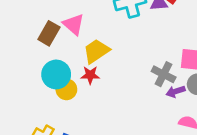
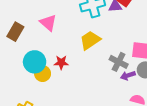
brown rectangle: (49, 33) -> (15, 32), moved
yellow trapezoid: (96, 51) -> (90, 40), moved

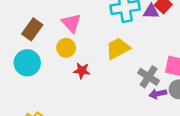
cyan circle: (35, 62) -> (27, 63), moved
yellow circle: (43, 74) -> (66, 48), moved

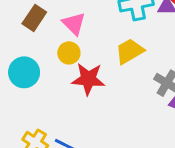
brown rectangle: (32, 29) -> (34, 18), moved
red star: (82, 71) -> (88, 79), size x1.6

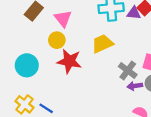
cyan circle: (24, 72) -> (27, 65), moved

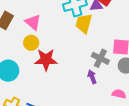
yellow trapezoid: (102, 44) -> (84, 23), moved, turned -40
purple arrow: (135, 86) -> (92, 77), moved, turned 88

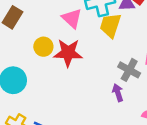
pink triangle: (33, 22) -> (72, 18), moved
red star: (46, 60) -> (68, 53), moved

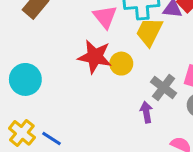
yellow circle: (43, 47) -> (121, 64), moved

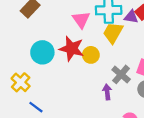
cyan circle: (25, 79) -> (42, 52), moved
yellow cross: (22, 133) -> (21, 82), moved

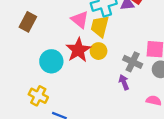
yellow trapezoid: (113, 33) -> (100, 26), moved
red star: (72, 49) -> (78, 50), turned -30

